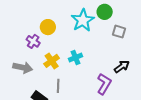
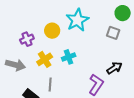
green circle: (105, 12) -> (123, 13), moved
yellow circle: (48, 27) -> (52, 31), moved
purple cross: (33, 41) -> (27, 39), turned 32

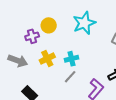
yellow circle: (52, 31) -> (49, 25), moved
gray line: (50, 85) -> (70, 77), moved, turned 32

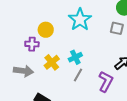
purple cross: (32, 36) -> (32, 44), turned 32

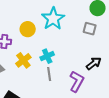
yellow circle: (46, 30) -> (28, 29), moved
gray line: (78, 75) -> (49, 74), turned -40

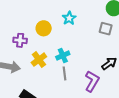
cyan star: (53, 19) -> (69, 18), size x0.6

